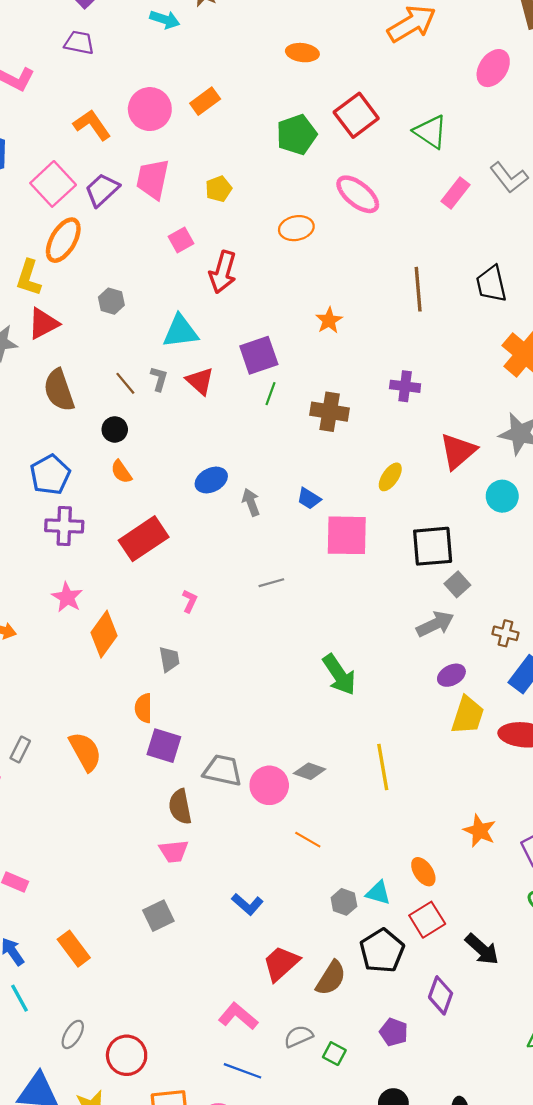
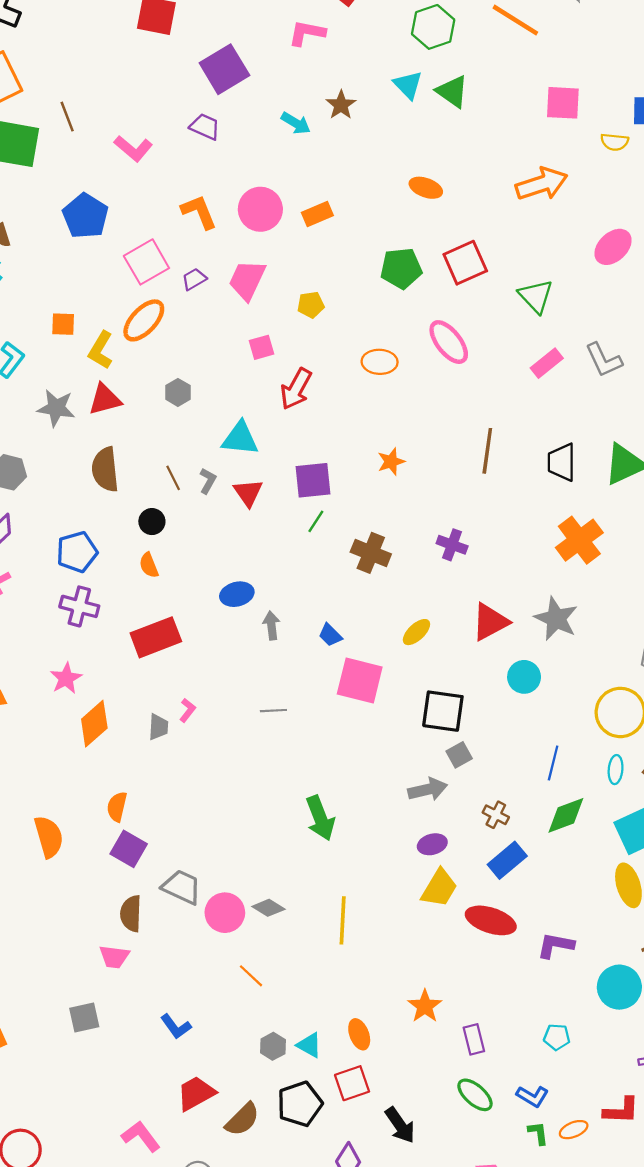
purple trapezoid: (102, 190) -> (194, 279), size x0.7
gray trapezoid: (169, 659) -> (158, 727), moved

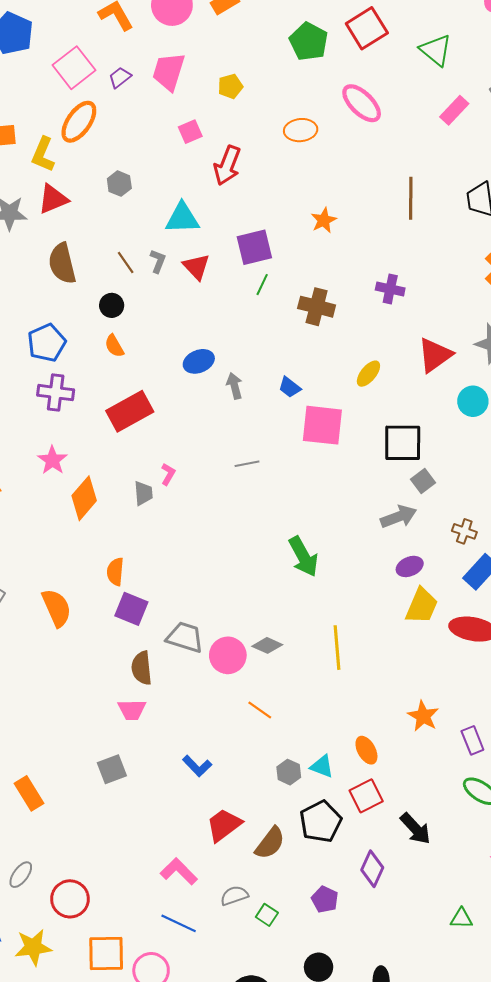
green pentagon: (401, 268) -> (309, 42), turned -30

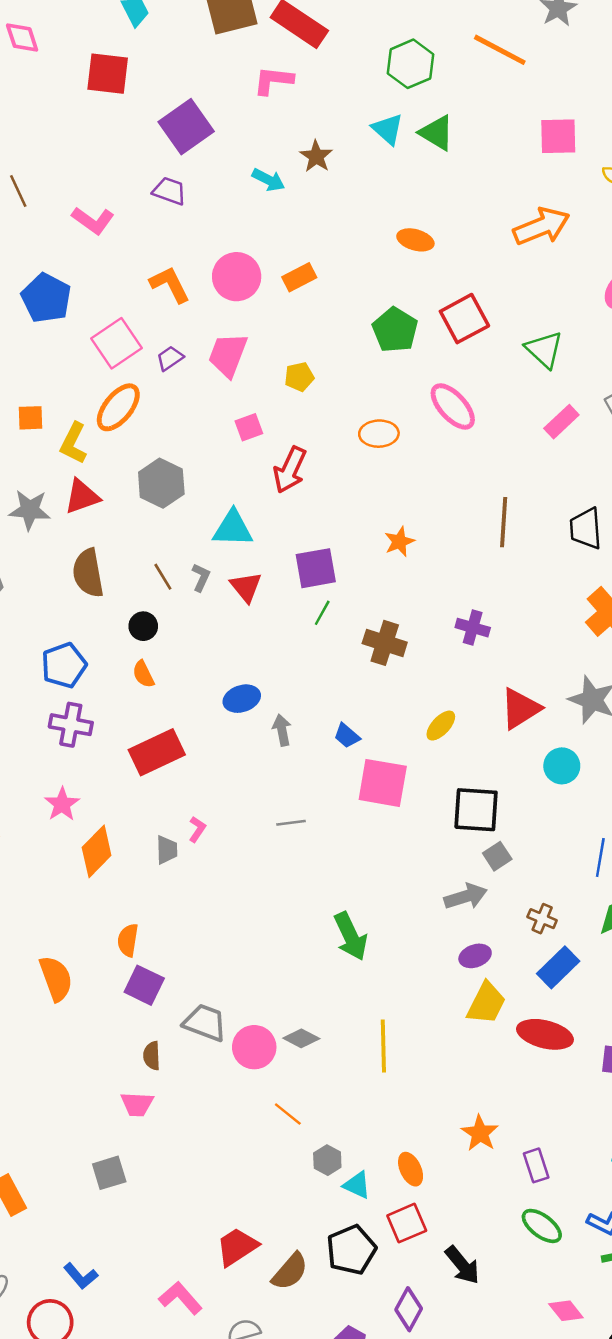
gray hexagon: (119, 184) -> (161, 483), size x1.6
brown semicircle: (142, 668) -> (152, 1056), size x0.7
blue L-shape: (197, 766) -> (81, 1276), moved
gray hexagon: (289, 772) -> (327, 1160), moved

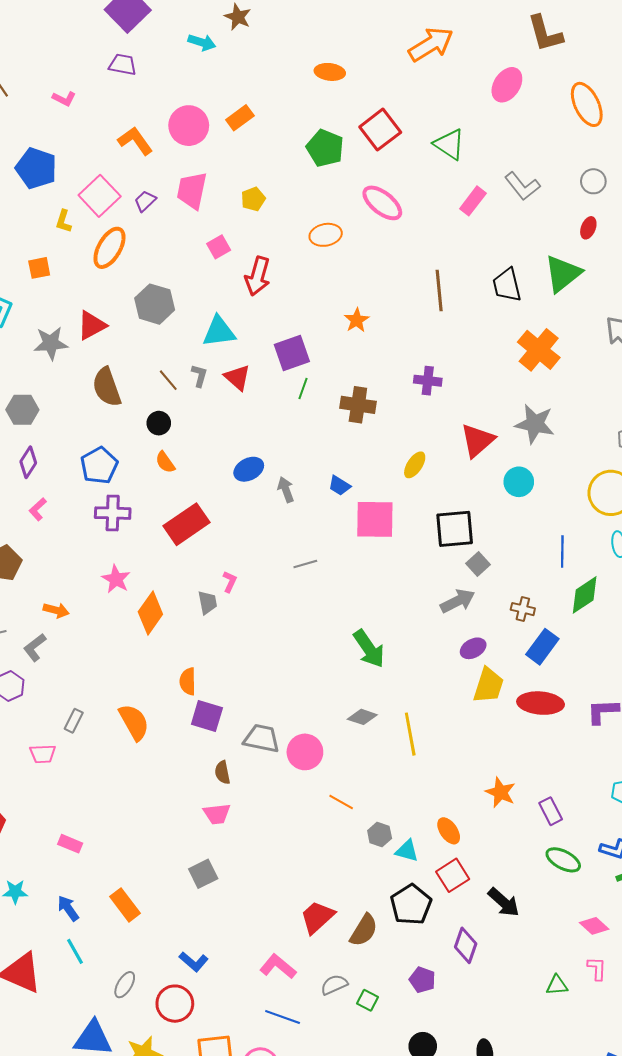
pink L-shape: (93, 220) -> (64, 99), size x0.7
yellow L-shape: (74, 443) -> (64, 221), moved, size x0.7
gray diamond: (301, 1038) -> (362, 717), moved

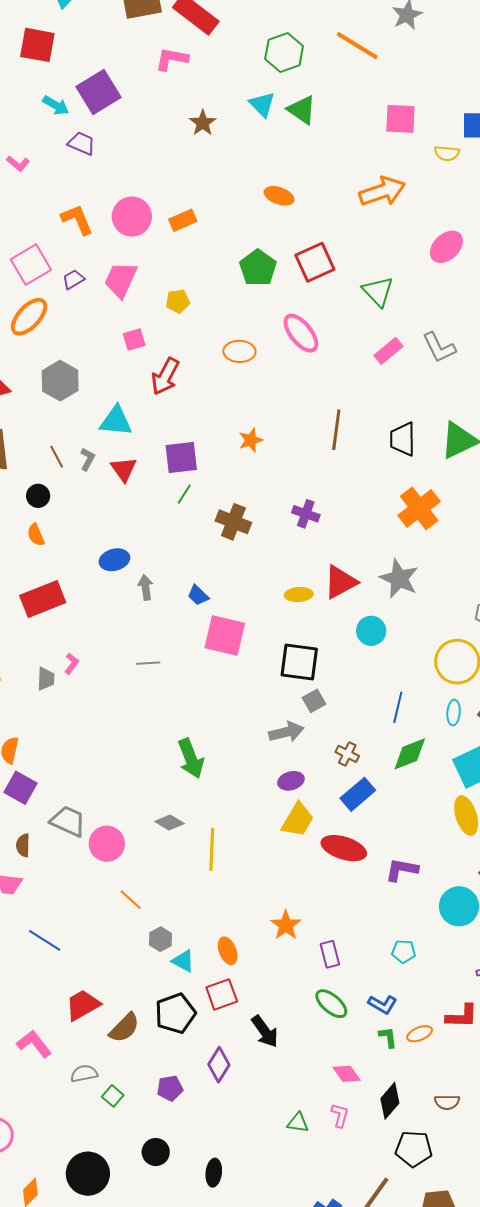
cyan arrow: (202, 42) -> (56, 105), moved
yellow ellipse: (415, 465) -> (299, 595), moved, turned 40
purple pentagon: (422, 980) -> (170, 1088), turned 30
blue line: (283, 1017) -> (45, 940), moved

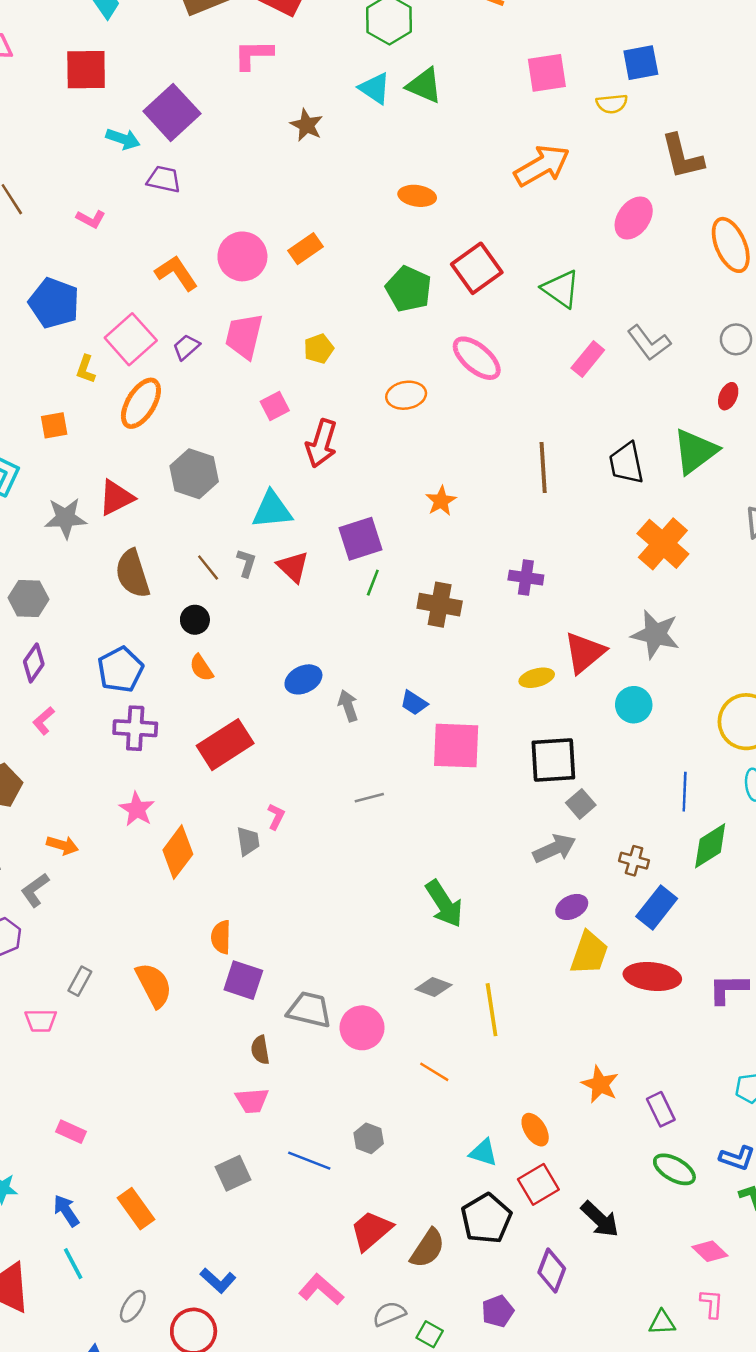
orange line: (131, 900) -> (434, 1072), moved
gray hexagon: (160, 939) -> (369, 1138), moved

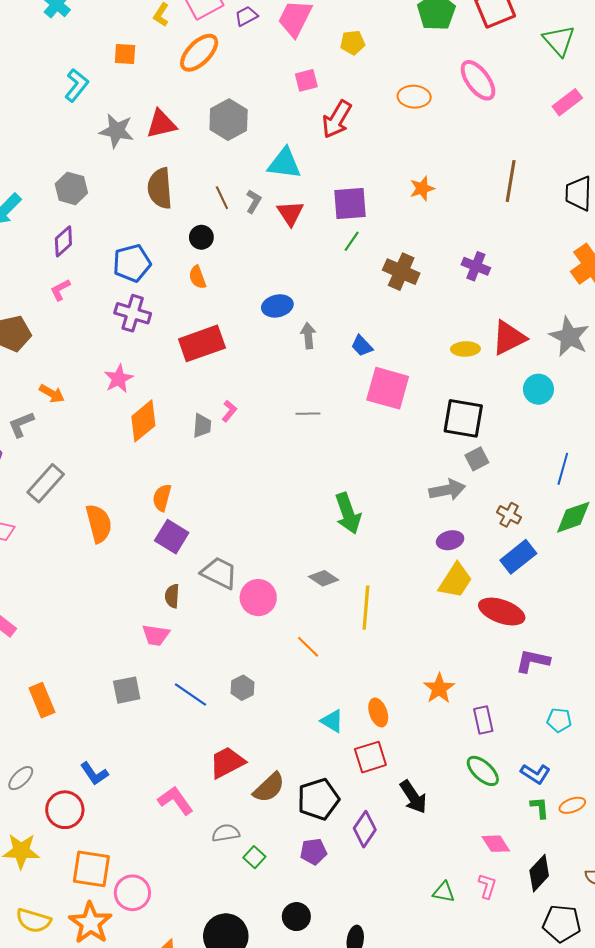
gray rectangle: (80, 981) -> (46, 483), moved, size x1.6
purple L-shape: (728, 989) -> (533, 661), moved
black pentagon: (486, 1219) -> (318, 799), moved

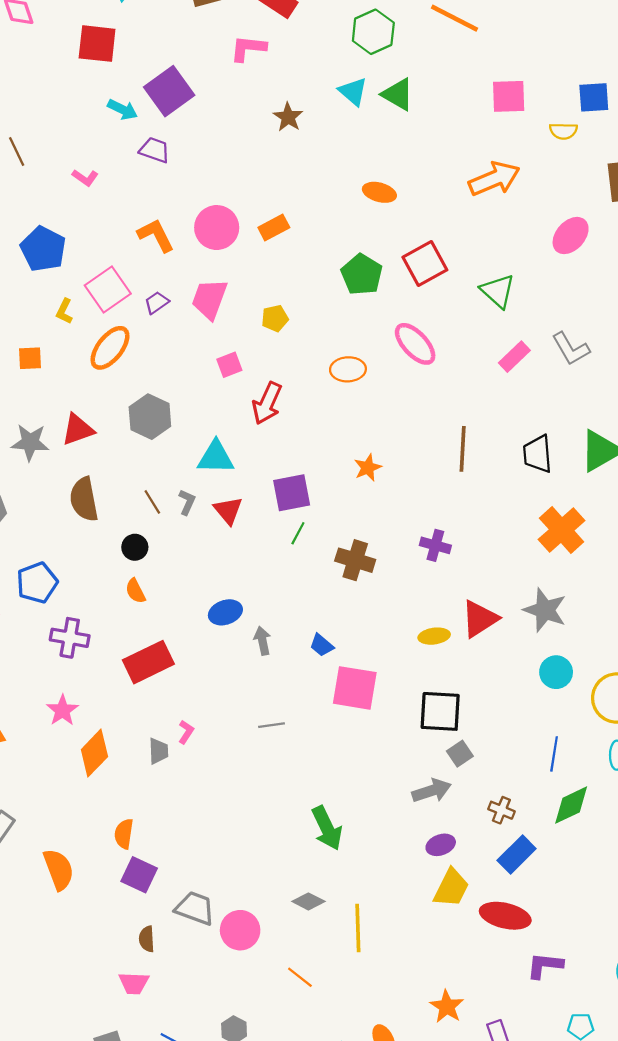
blue pentagon: (132, 263) -> (37, 583), moved
cyan circle: (538, 389) -> (556, 672), moved

